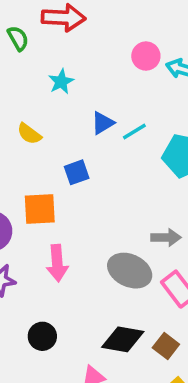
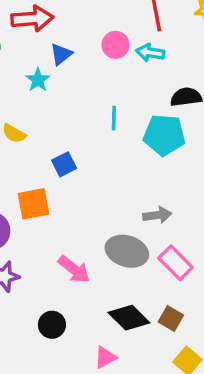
blue triangle: (103, 123) -> (61, 54), moved
cyan line: (134, 132) -> (114, 118), turned -50
pink arrow: (57, 263) -> (74, 269), moved, turned -40
black diamond: (123, 339) -> (129, 318), turned 42

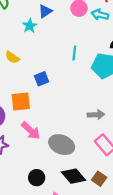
gray ellipse: (127, 251) -> (62, 145), moved
pink arrow: (74, 269) -> (31, 131), moved
black circle: (52, 325) -> (37, 178), moved

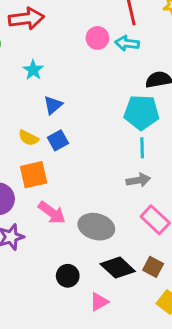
blue triangle: (45, 11) -> (53, 105), moved
cyan line: (74, 53) -> (142, 148), moved
yellow semicircle: (12, 57) -> (28, 138), moved

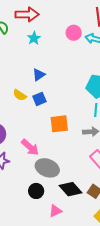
cyan star: (33, 70) -> (34, 38), moved
orange square: (34, 175) -> (59, 124), moved
gray ellipse: (96, 227) -> (47, 168), moved

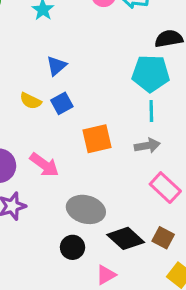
pink arrow: (30, 147) -> (44, 165), moved

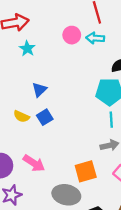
orange square: (97, 139) -> (86, 171), moved

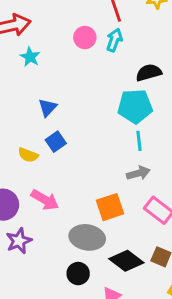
cyan arrow: (95, 38) -> (114, 40), turned 108
yellow semicircle: (21, 116) -> (28, 155), moved

